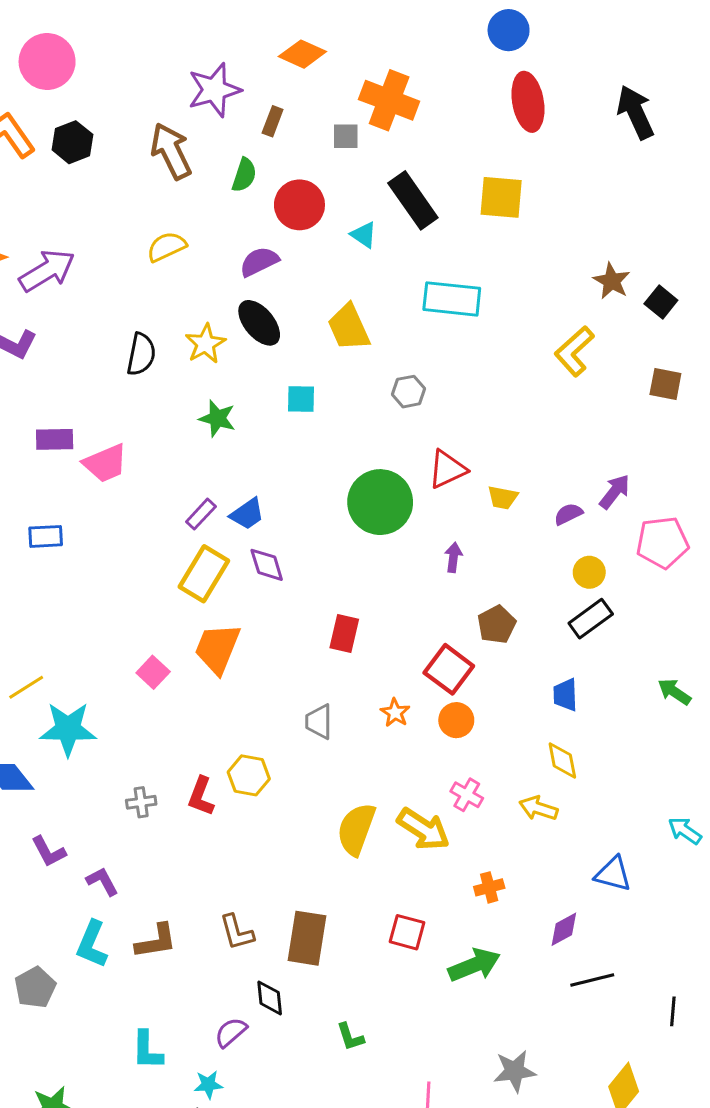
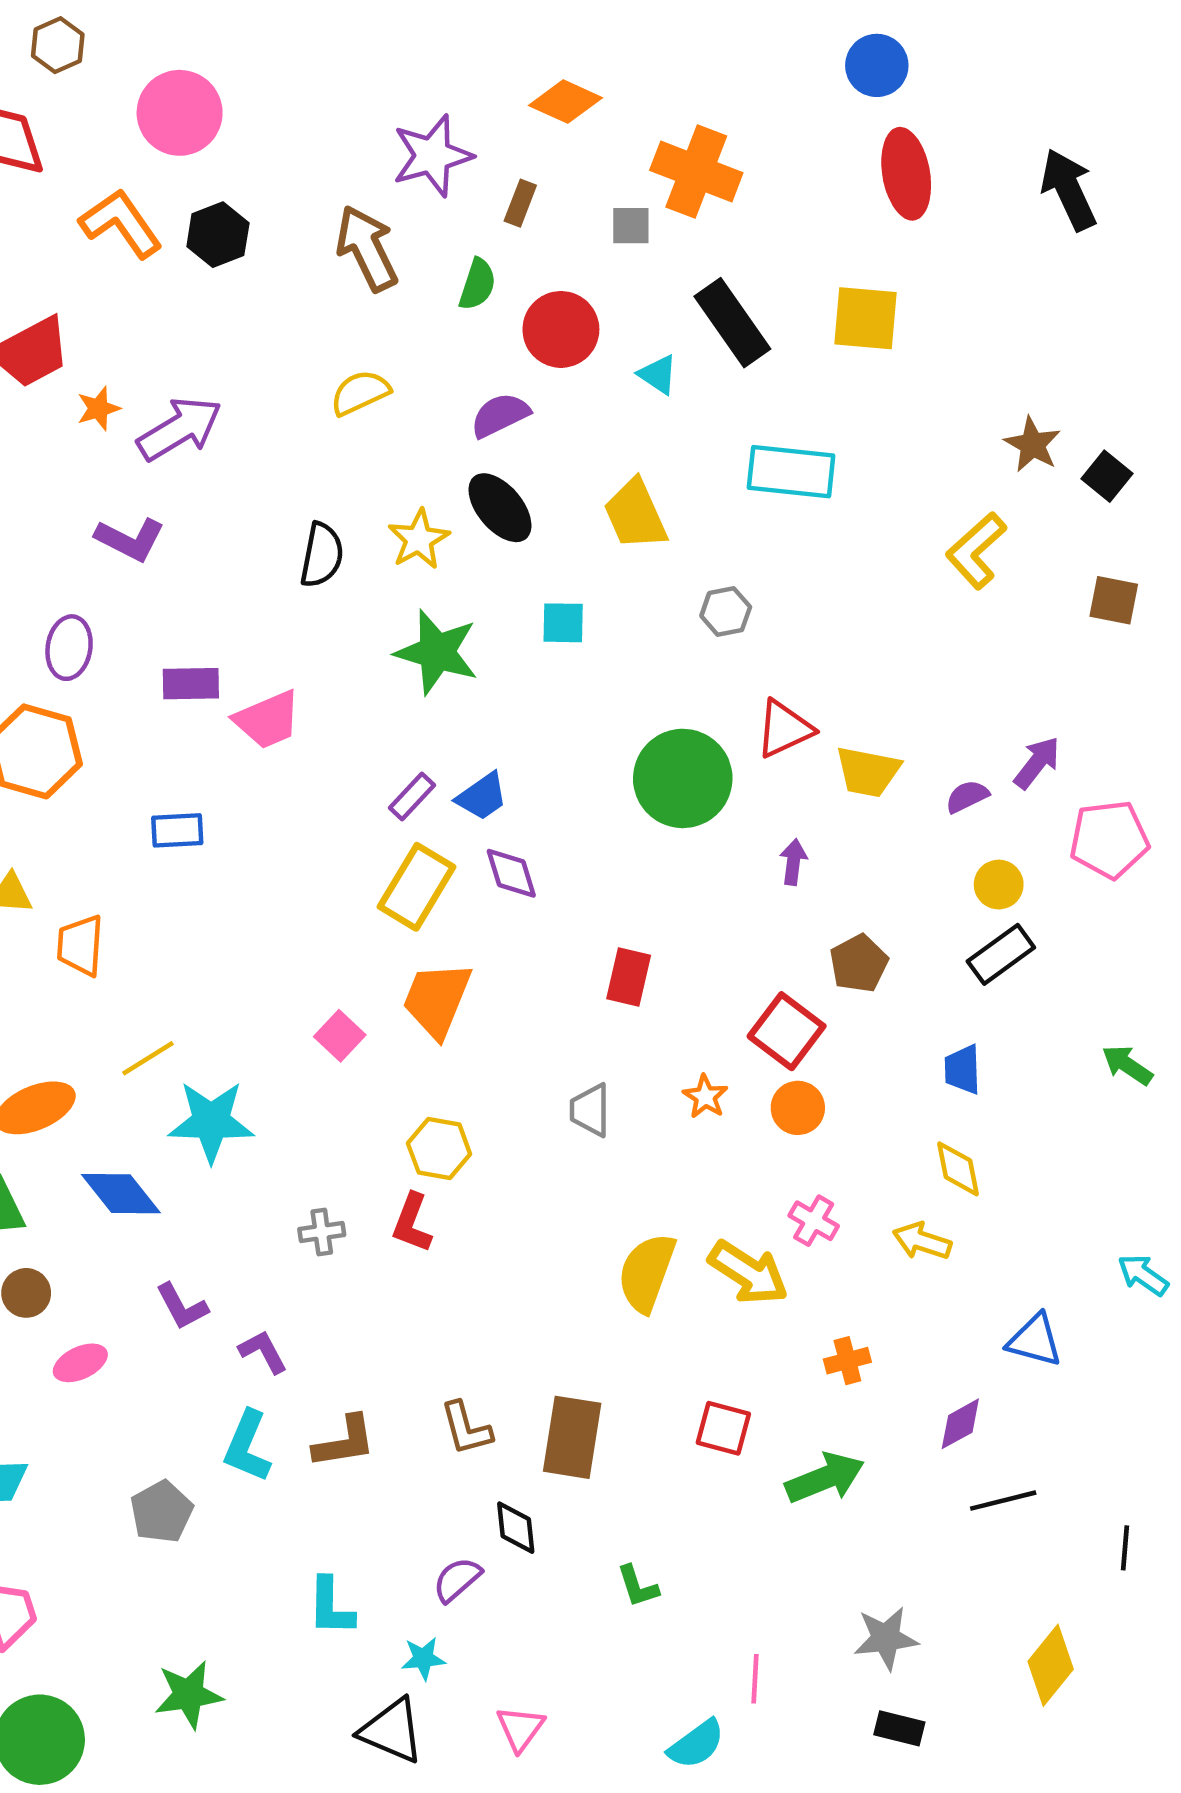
green star: (217, 418) -> (437, 652), size x1.5
yellow trapezoid: (503, 498) -> (868, 772), size x1.4
yellow hexagon: (249, 775) -> (439, 1149), moved

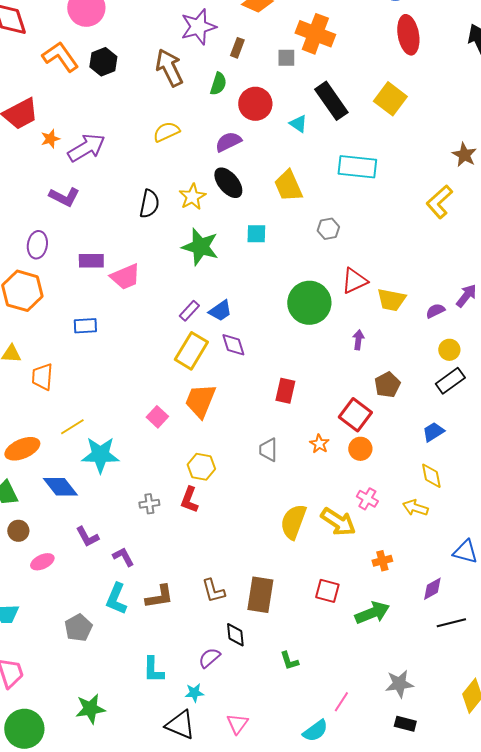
yellow square: (866, 318) -> (390, 99), turned 32
blue trapezoid: (963, 1070) -> (433, 432), turned 60
pink line: (755, 1679) -> (341, 702), turned 30

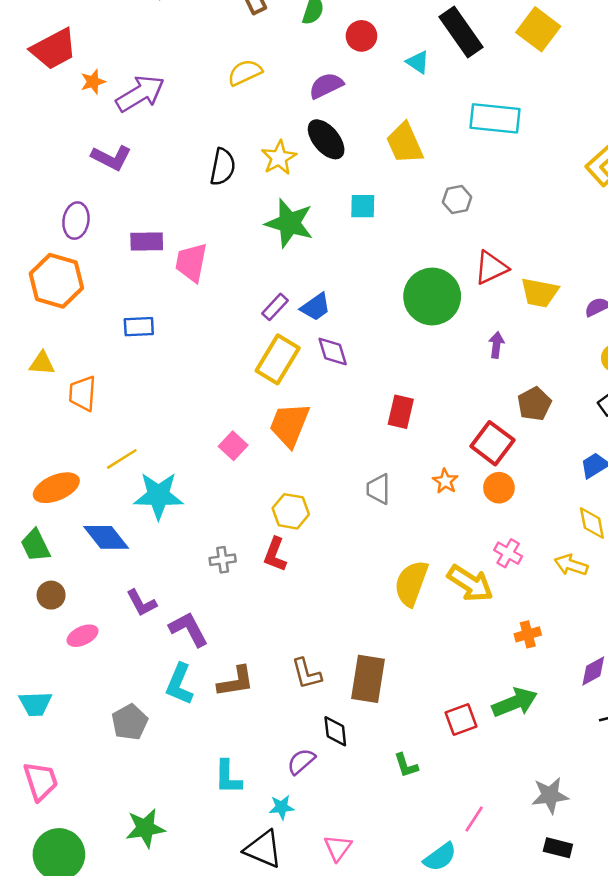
red circle: (255, 104) -> (361, 36), size x0.7
pink trapezoid: (125, 277) -> (191, 262), turned 124
purple L-shape: (123, 557) -> (189, 629), size x1.4
red square: (327, 591) -> (461, 719), moved, turned -35

